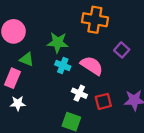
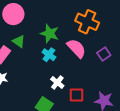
pink semicircle: (92, 66) -> (76, 48), moved

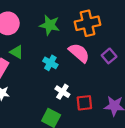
orange cross: (87, 22) -> (88, 23), turned -30
green star: (50, 34) -> (50, 25), moved

